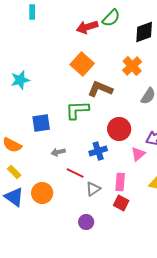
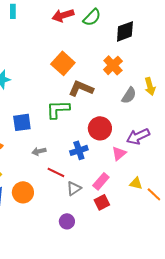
red arrow: (87, 27) -> (63, 15), moved
pink rectangle: (120, 182) -> (101, 181), turned 36
red square: (121, 203) -> (102, 202), turned 35

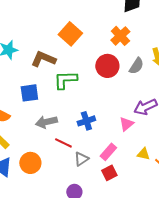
brown L-shape: (81, 88) -> (43, 59), moved
red circle: (100, 128) -> (107, 66), moved
gray arrow: (39, 151) -> (46, 122), size x1.5

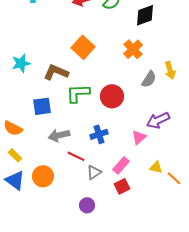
red circle: (107, 66) -> (112, 96), moved

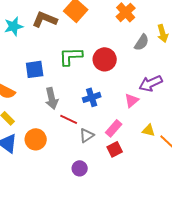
brown L-shape: (56, 72) -> (45, 19), moved
gray arrow: (59, 135) -> (52, 98), turned -90

